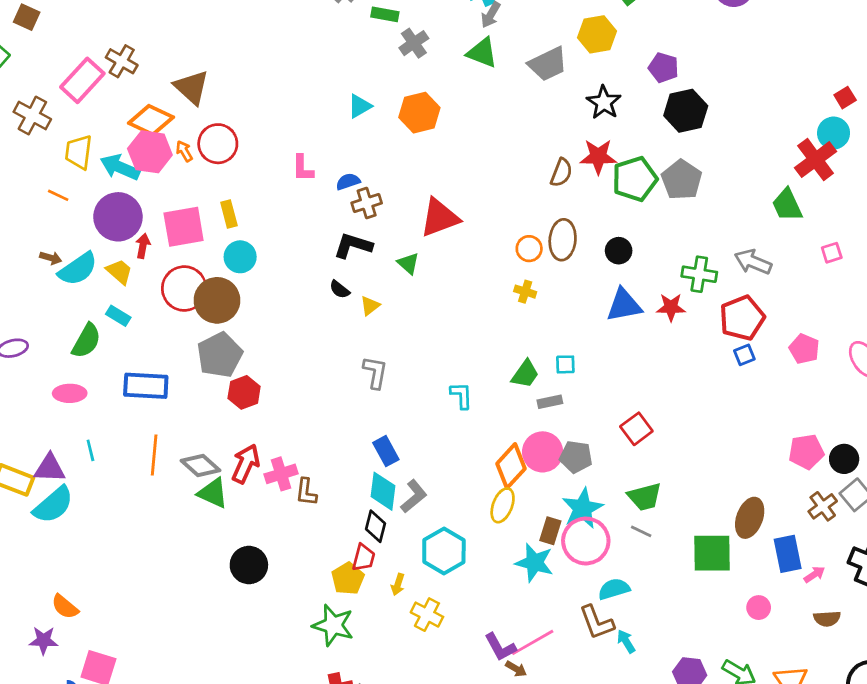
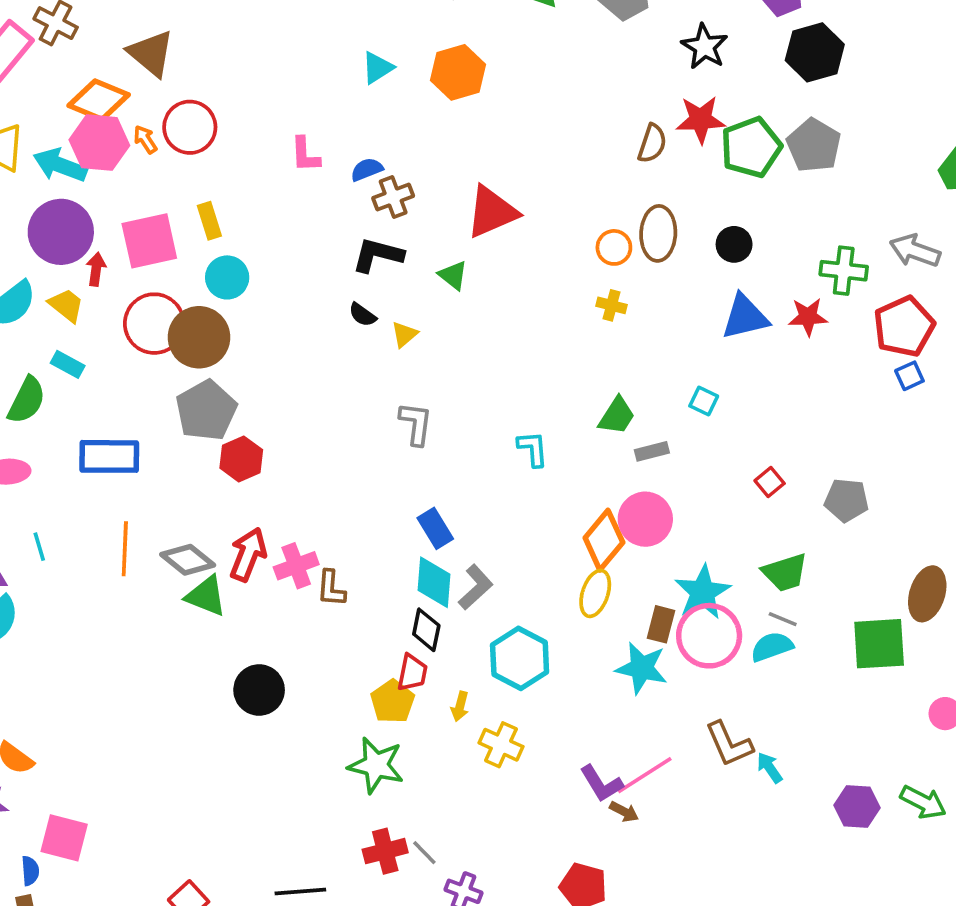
cyan square: (565, 364) -> (704, 401), moved, turned 30
red square: (636, 429) -> (770, 482), size x0.7
gray pentagon: (576, 457) -> (846, 500), moved
cyan semicircle: (614, 589) -> (772, 647), moved

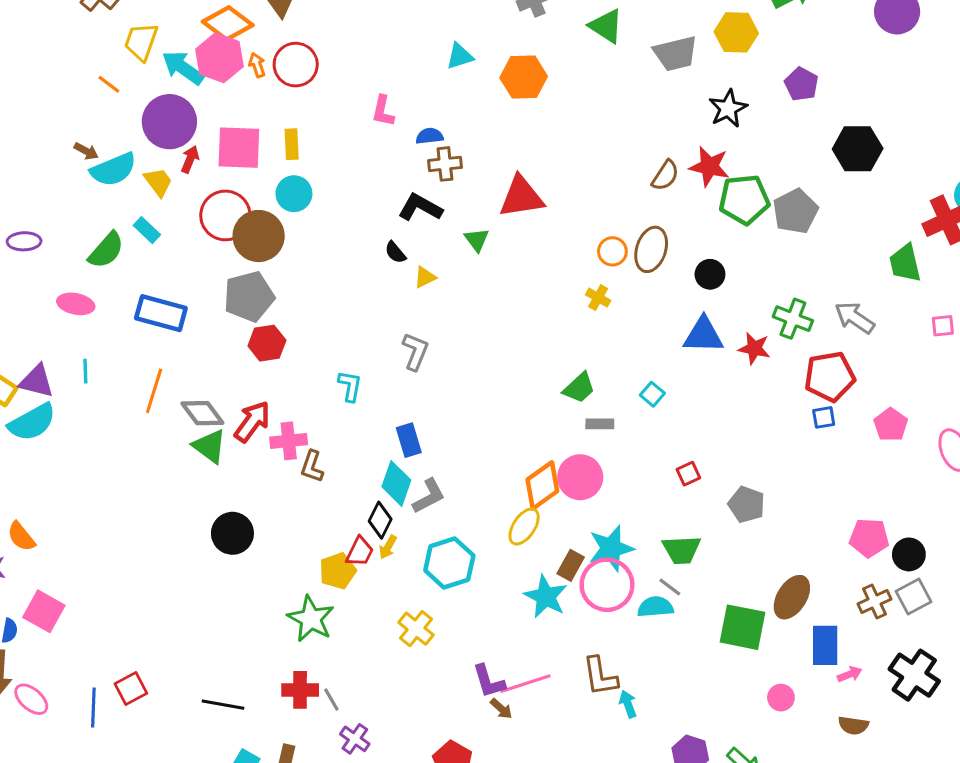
black hexagon: (815, 52) -> (858, 149), moved
cyan L-shape: (533, 449) -> (350, 386), moved
yellow arrow: (460, 706) -> (388, 547), moved

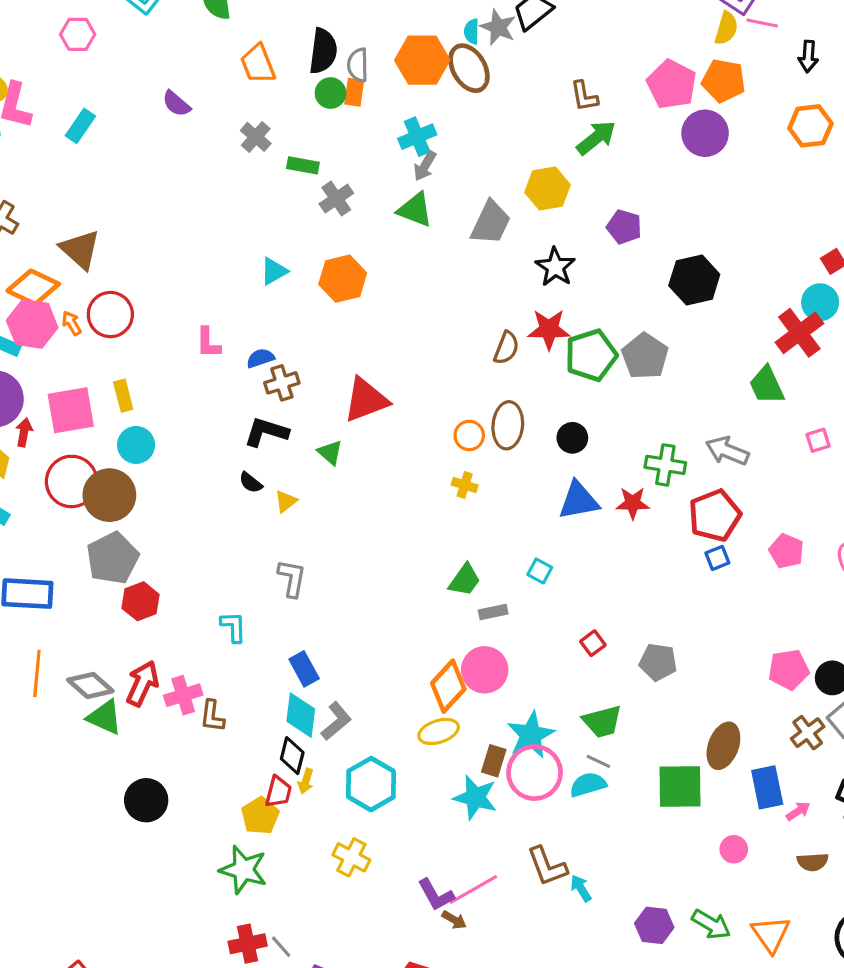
gray trapezoid: (675, 54) -> (491, 223), turned -39
yellow ellipse: (524, 526) -> (439, 731), turned 51

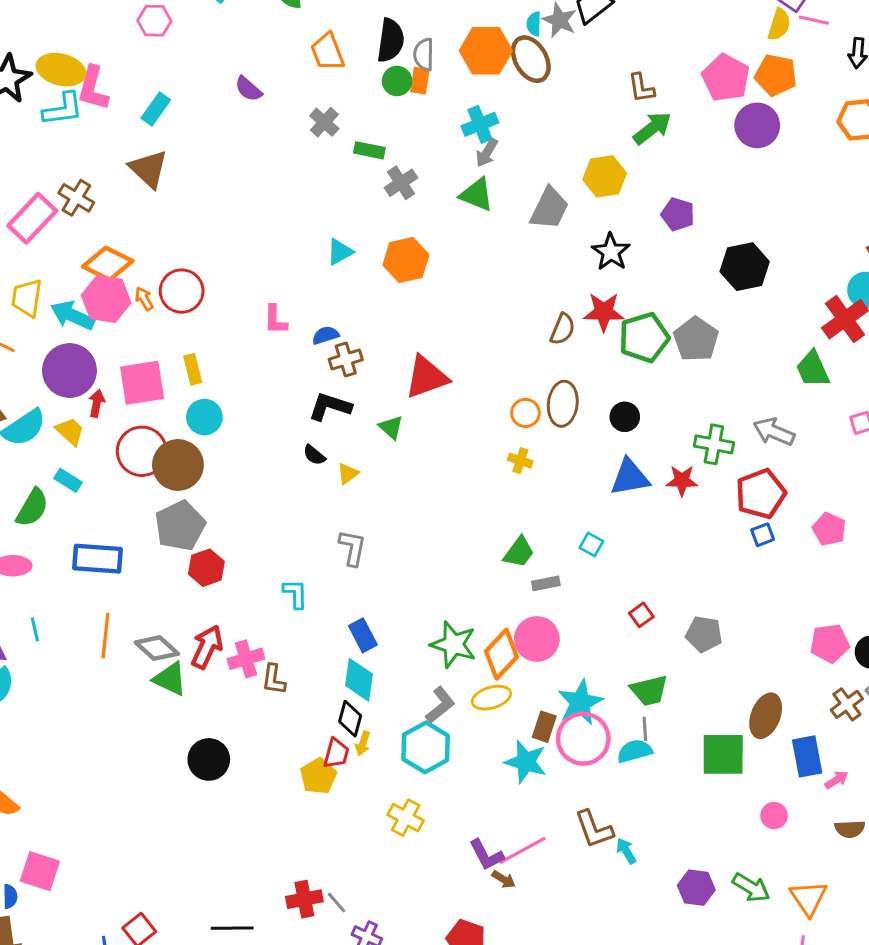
brown triangle: (80, 249) -> (149, 169), moved
gray L-shape: (336, 721) -> (440, 705), moved
gray line: (598, 761) -> (645, 729), turned 60
green star: (243, 870) -> (453, 644), moved

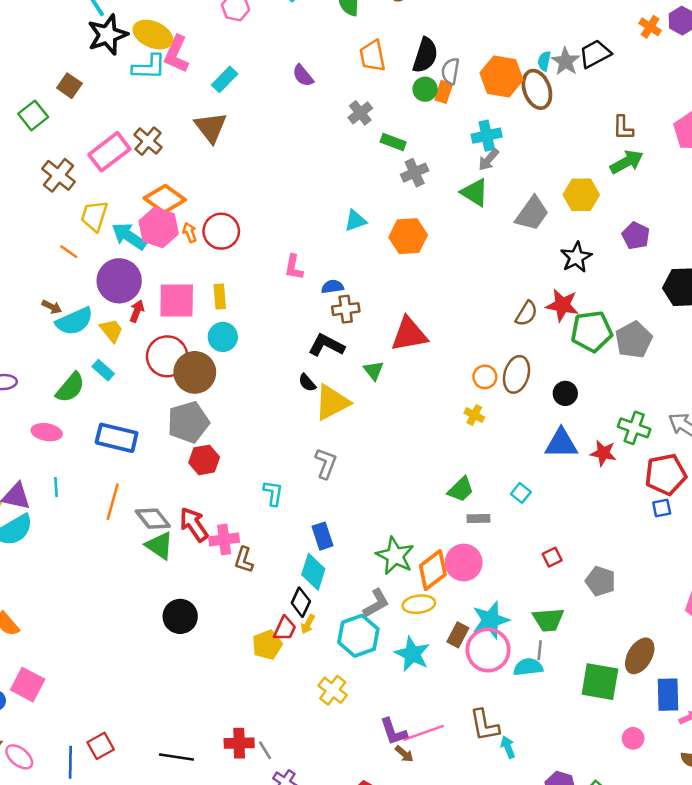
yellow triangle: (348, 474) -> (332, 402), size x2.0
red arrow: (207, 647) -> (194, 524), turned -69
cyan star: (526, 762) -> (412, 654), moved

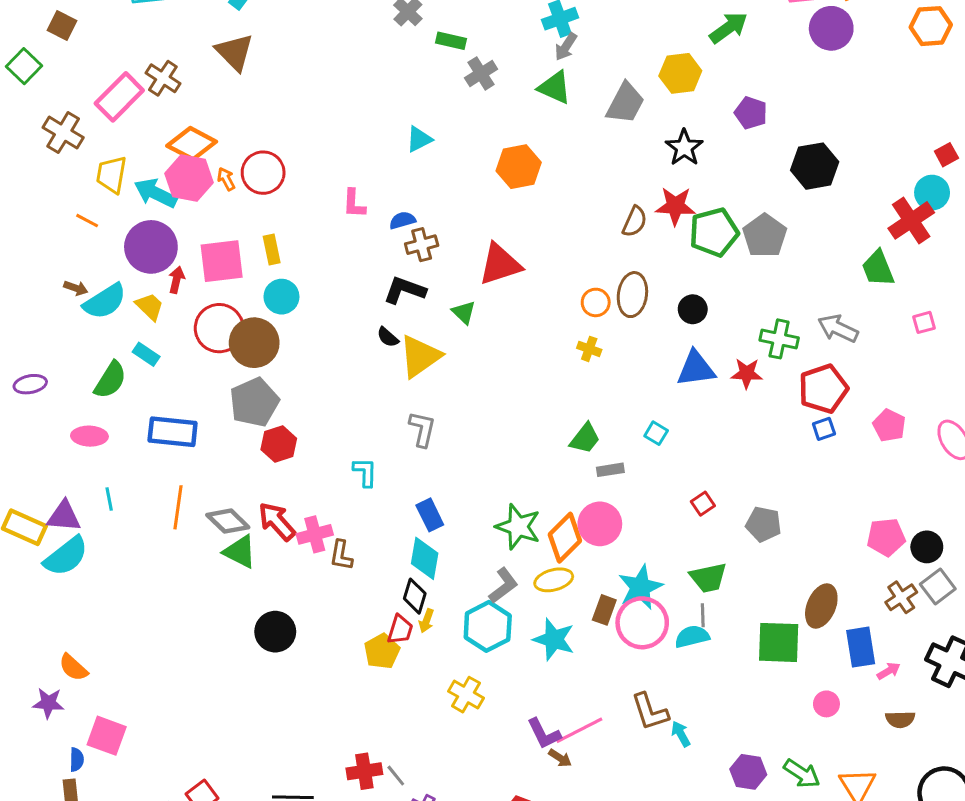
orange hexagon: (408, 236) -> (519, 167), moved

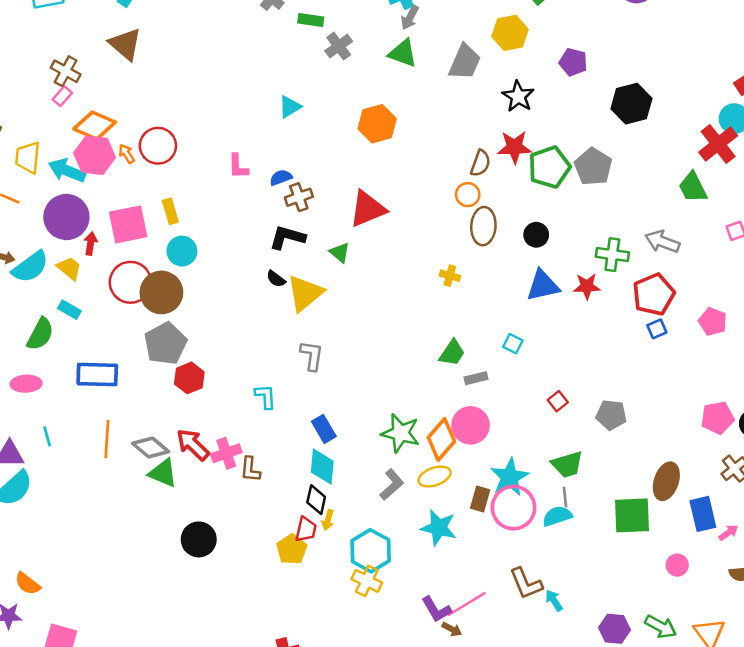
pink rectangle: (119, 97) -> (62, 96), moved, size x0.5
orange circle: (596, 302) -> (468, 195), moved
cyan hexagon: (488, 626) -> (371, 551), moved

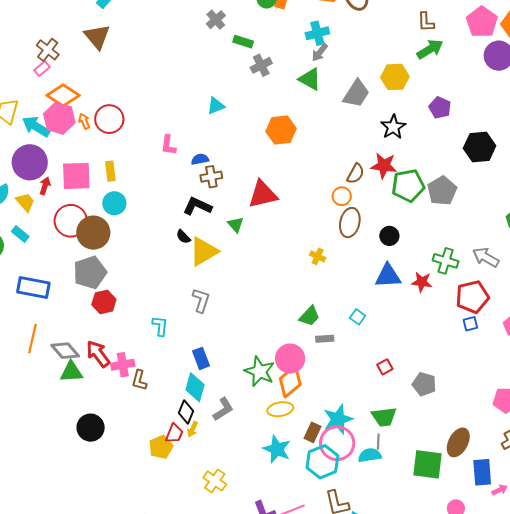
pink circle: (471, 425) -> (290, 359), moved
green triangle: (163, 473) -> (71, 372), turned -35
gray L-shape: (392, 485) -> (223, 409), moved
cyan hexagon: (371, 551) -> (322, 462), moved

